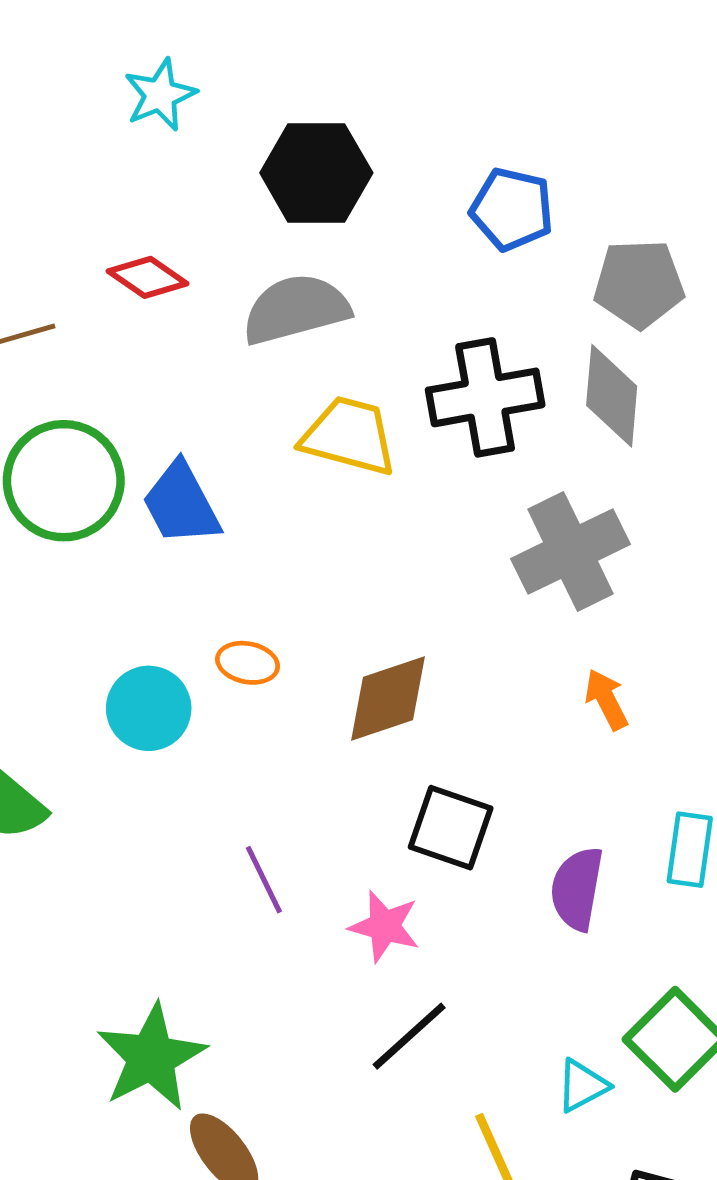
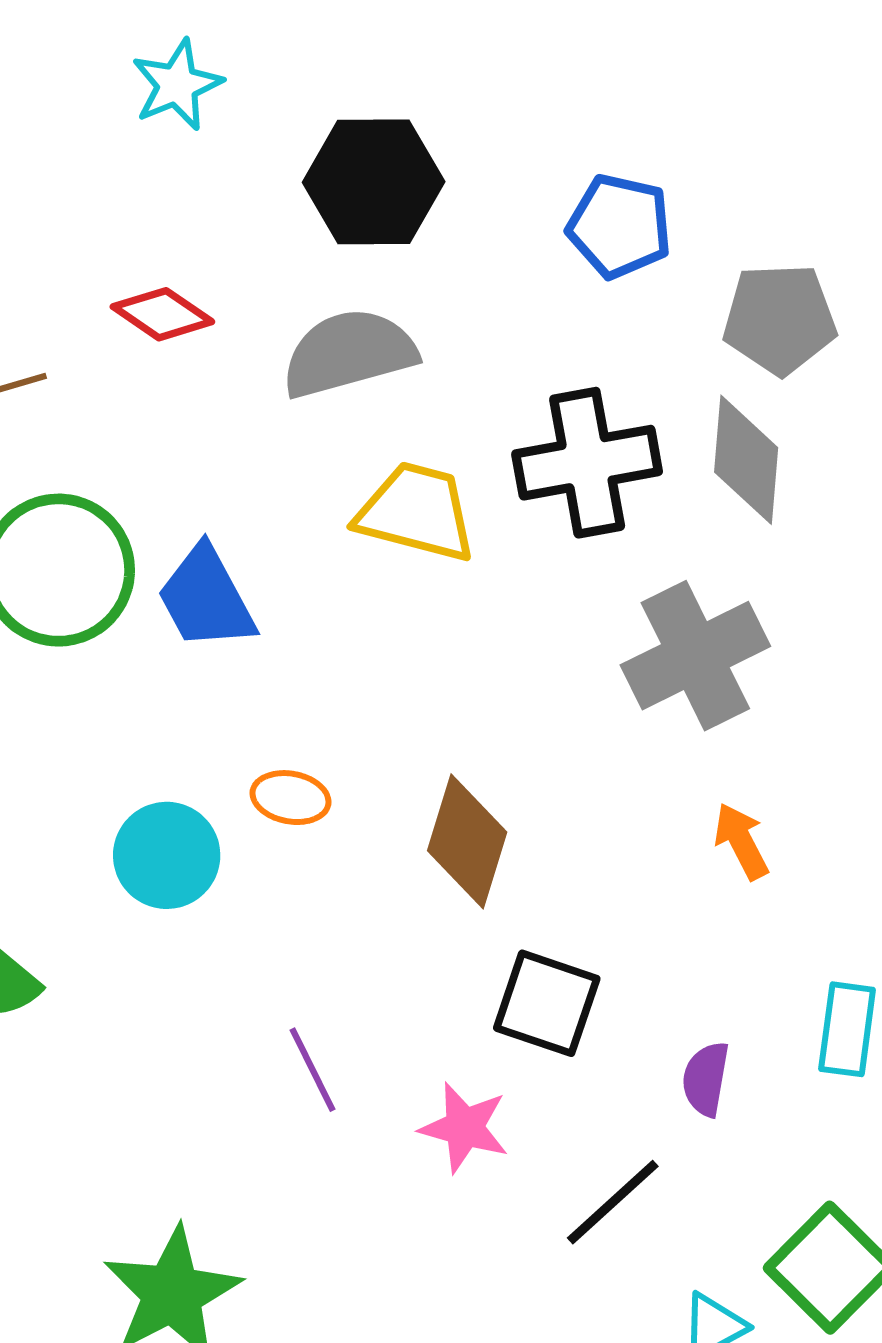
brown diamond: (388, 698) -> (467, 841), turned -54
purple semicircle: (577, 889) -> (706, 1079), size x0.7
black line: (409, 1036) -> (613, 1202), moved

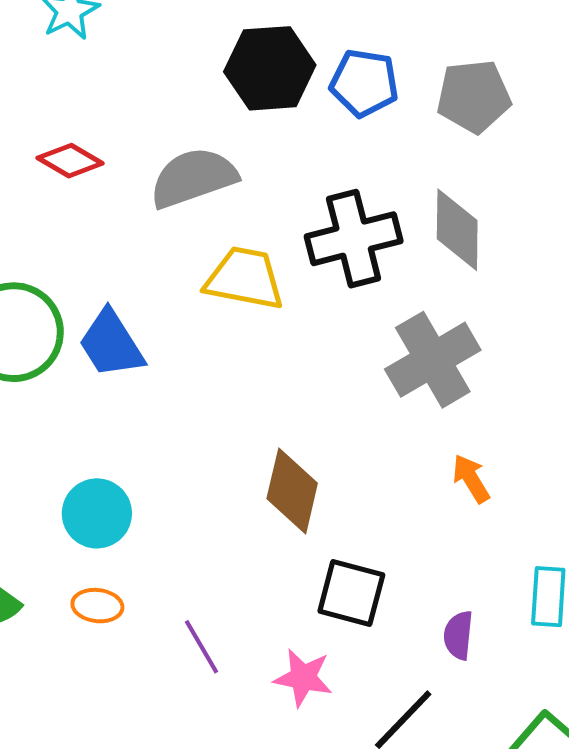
black hexagon: (374, 182) -> (270, 68), moved
gray pentagon: (780, 319) -> (474, 96), moved
orange ellipse: (291, 798) -> (97, 606), moved

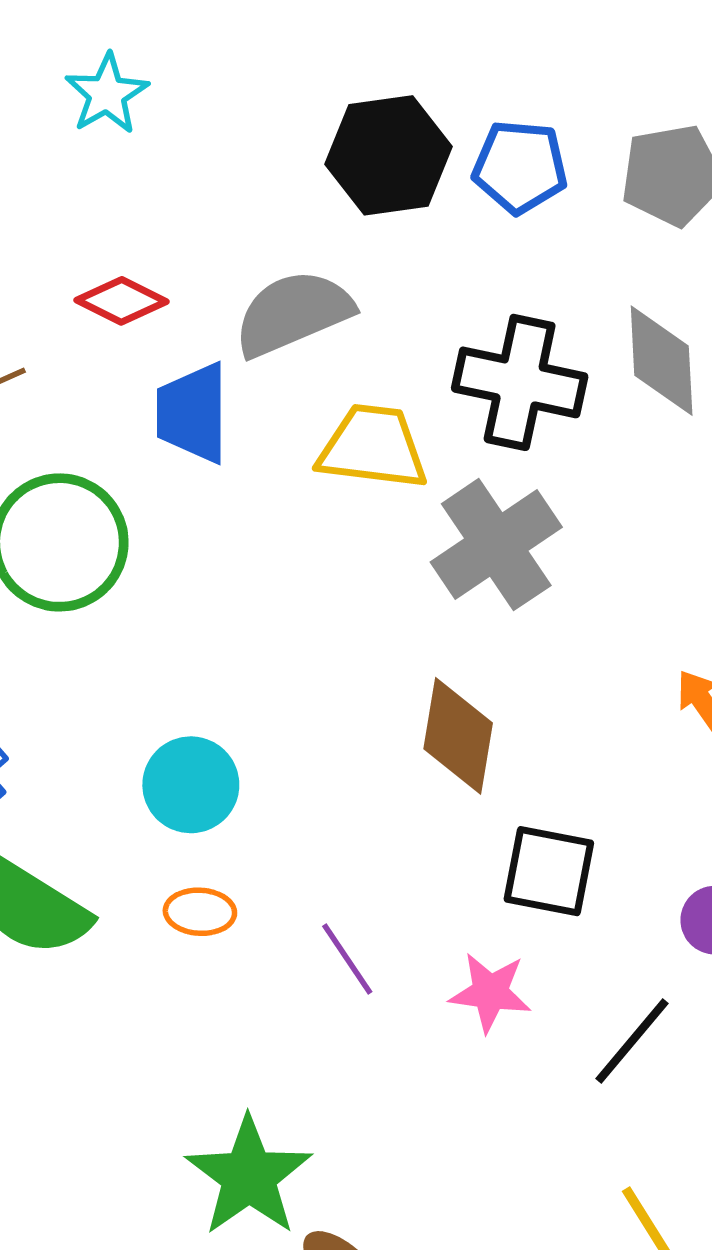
black cross: (354, 239) -> (520, 382), turned 30
blue trapezoid: (111, 344) -> (193, 413), moved, turned 36
gray cross: (433, 360) -> (496, 545), moved

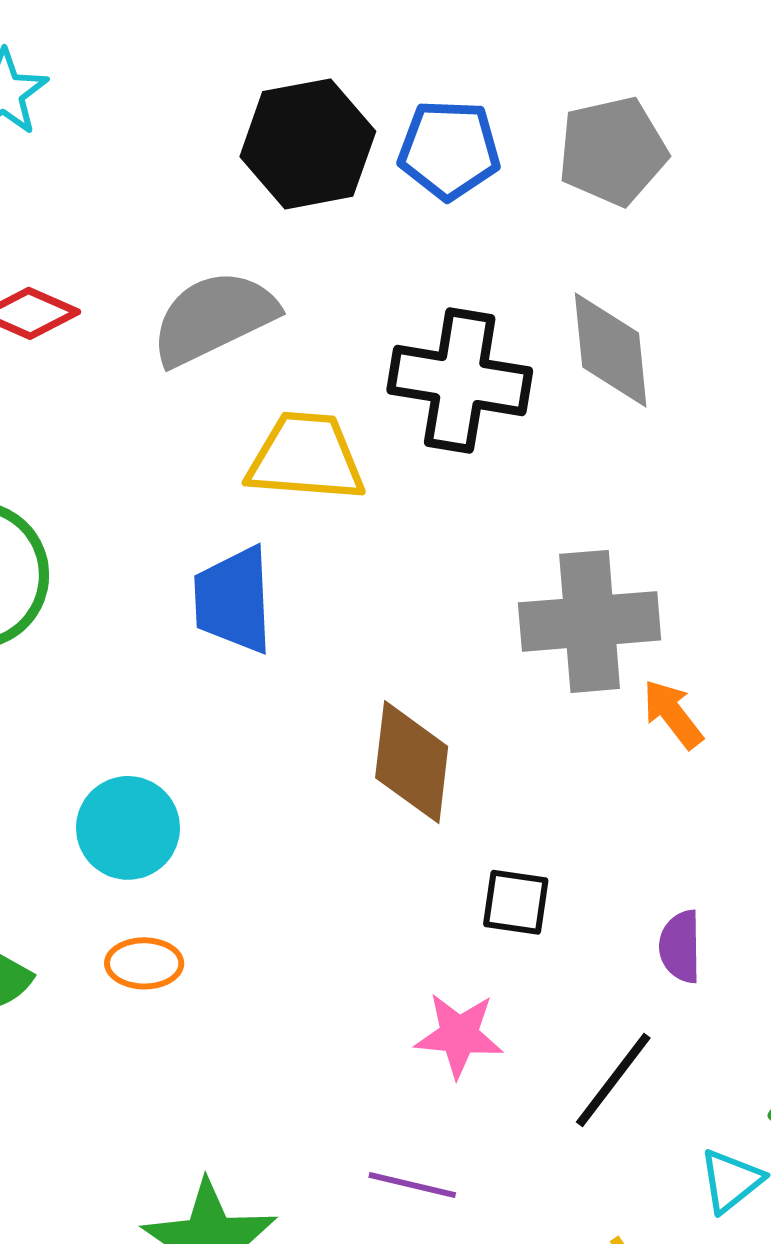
blue trapezoid: (193, 413) -> (233, 600), moved
gray cross: (496, 545) -> (590, 621), moved, turned 32
black square: (549, 871) -> (516, 902), size x0.7
purple line: (347, 959) -> (412, 1185), moved, turned -40

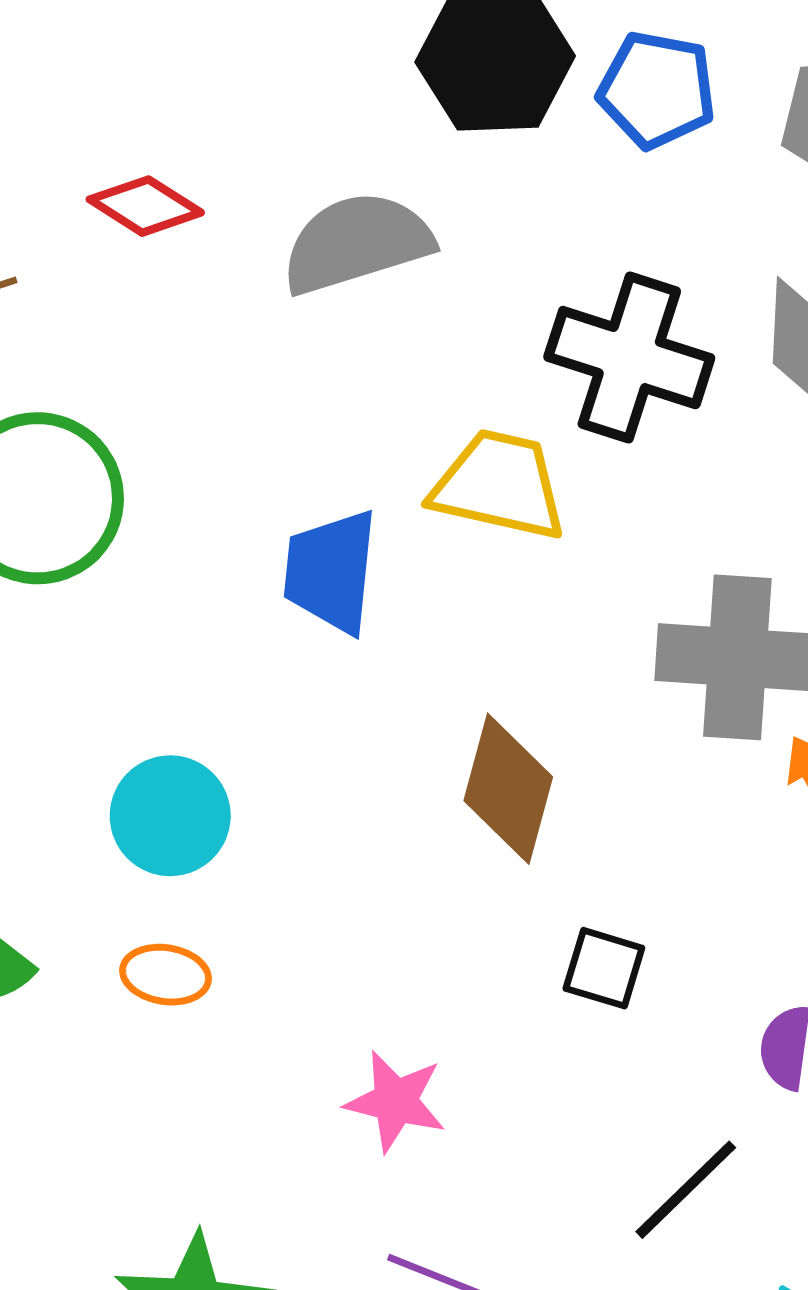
yellow trapezoid: (306, 457) -> (499, 485), moved
pink star: (459, 1035) -> (395, 1101), moved

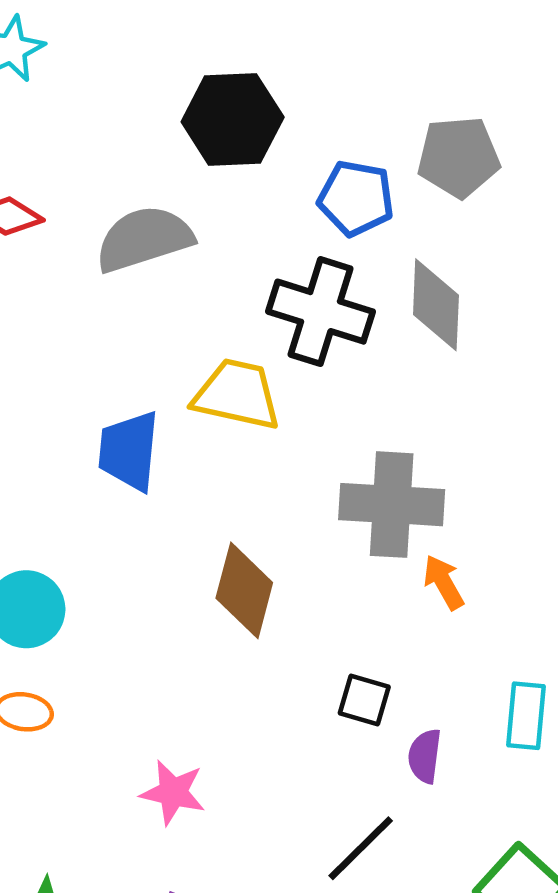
blue pentagon: (657, 90) -> (356, 198), moved
black square: (604, 968) -> (364, 700), moved

